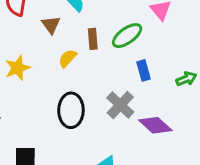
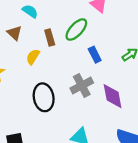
gray cross: (120, 105) -> (82, 85), turned 30
purple diamond: (155, 125) -> (113, 96), turned 48

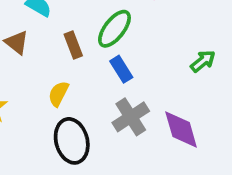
blue rectangle: (95, 55) -> (121, 69), moved
yellow semicircle: (33, 57) -> (58, 94), moved

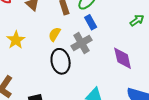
gray cross: (131, 117) -> (81, 43), moved

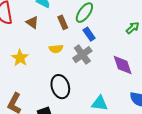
yellow semicircle: (55, 34) -> (56, 49), turned -120
black ellipse: (61, 61) -> (60, 87), moved

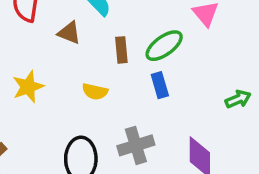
brown triangle: (32, 22) -> (69, 33), turned -32
gray cross: (82, 55) -> (136, 145), moved

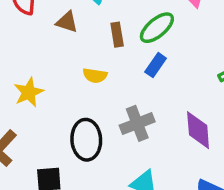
blue rectangle: (160, 85) -> (156, 65), turned 55
yellow star: (28, 87) -> (29, 92), moved

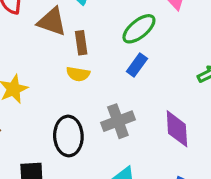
brown triangle: (67, 22) -> (52, 22), size x1.4
brown rectangle: (117, 35) -> (81, 43), moved

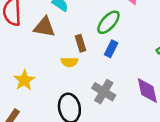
brown rectangle: (81, 43) -> (80, 43), moved
gray cross: (118, 121) -> (104, 92), turned -30

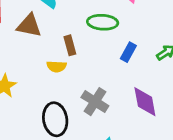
green ellipse: (108, 22) -> (103, 22), turned 50
blue rectangle: (111, 49) -> (128, 52), moved

